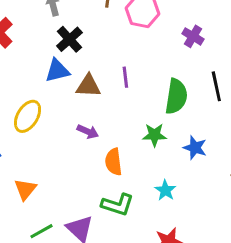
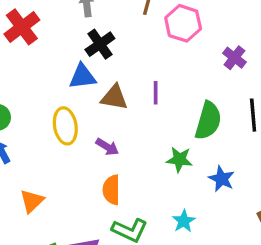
yellow ellipse: (28, 116) -> (65, 126), moved, turned -48
orange semicircle: (114, 162) -> (111, 190), moved

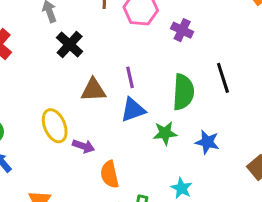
purple cross: (234, 58) -> (182, 30), moved
blue triangle: (82, 77) -> (133, 110), moved
purple arrow: (107, 147) -> (83, 146), moved

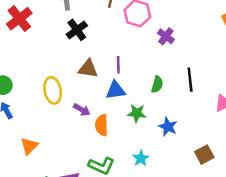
green semicircle: (183, 92) -> (157, 84), size x0.6
purple arrow: (83, 146) -> (82, 110), moved
orange semicircle: (110, 174) -> (102, 125), moved

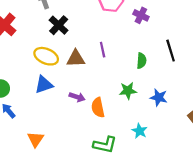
yellow ellipse: (53, 90) -> (46, 56), moved, turned -45
blue triangle: (116, 90) -> (44, 85), moved

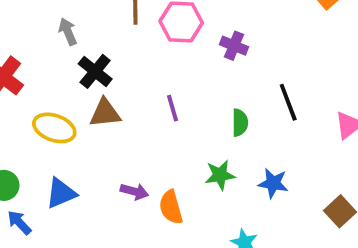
yellow ellipse: (46, 56) -> (54, 128), moved
brown triangle: (76, 59) -> (105, 113), moved
blue triangle: (44, 85) -> (61, 193), moved

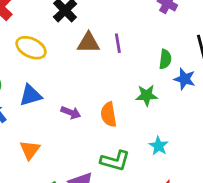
brown triangle: (105, 113) -> (88, 43), moved
blue star: (273, 183) -> (185, 79), moved
purple arrow: (134, 192) -> (71, 113), moved

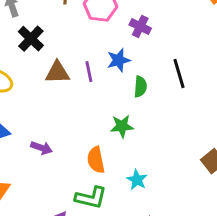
blue star: (185, 79) -> (119, 60), moved, turned -30
orange semicircle: (109, 114) -> (96, 160), moved

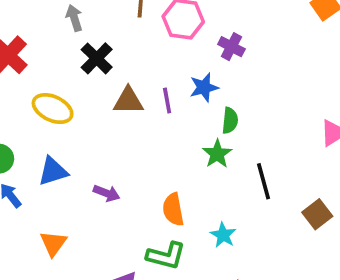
black line: (179, 74) -> (264, 181), moved
green star: (122, 126) -> (217, 154), moved, turned -30

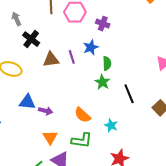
blue triangle: (53, 171) -> (27, 102), moved, turned 30
orange semicircle: (173, 209) -> (82, 115), turned -30
orange triangle: (53, 243) -> (50, 137), moved

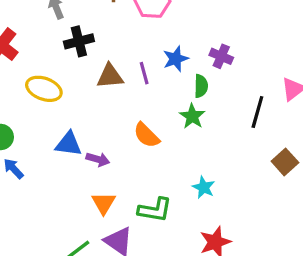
purple cross: (103, 24) -> (221, 56), moved
black cross: (31, 39) -> (79, 41), turned 36
black line: (129, 94) -> (257, 112), moved, turned 36
orange semicircle: (82, 115) -> (146, 135), moved

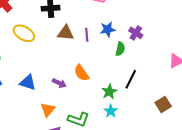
black line: (257, 112) -> (131, 79), moved
green star: (192, 116) -> (109, 92), moved
blue triangle: (69, 144) -> (28, 82), moved
purple arrow: (98, 159) -> (59, 83), moved

